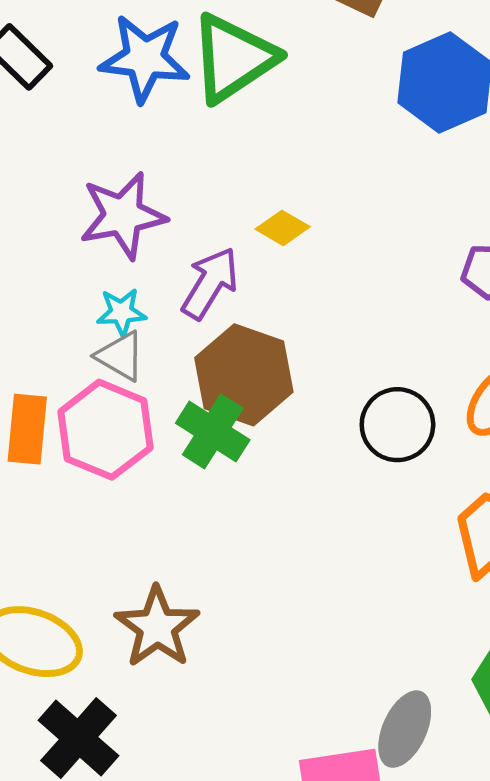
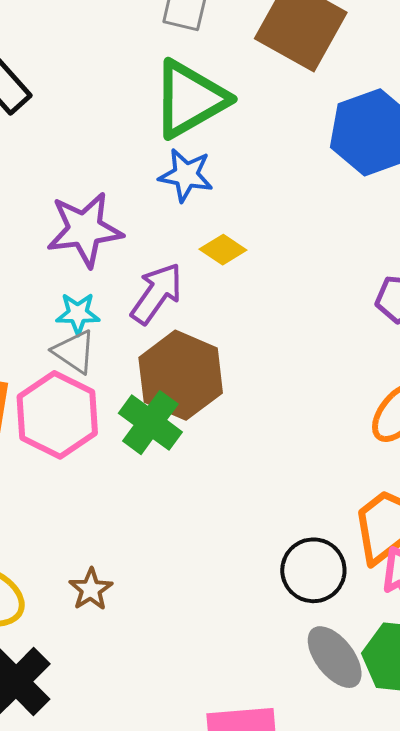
blue star: (145, 58) -> (186, 175), moved, size x0.7
black circle: (397, 425) -> (313, 570), moved
brown star: (157, 627) -> (91, 589), size x0.6
gray ellipse: (405, 729) -> (335, 657), moved, turned -66

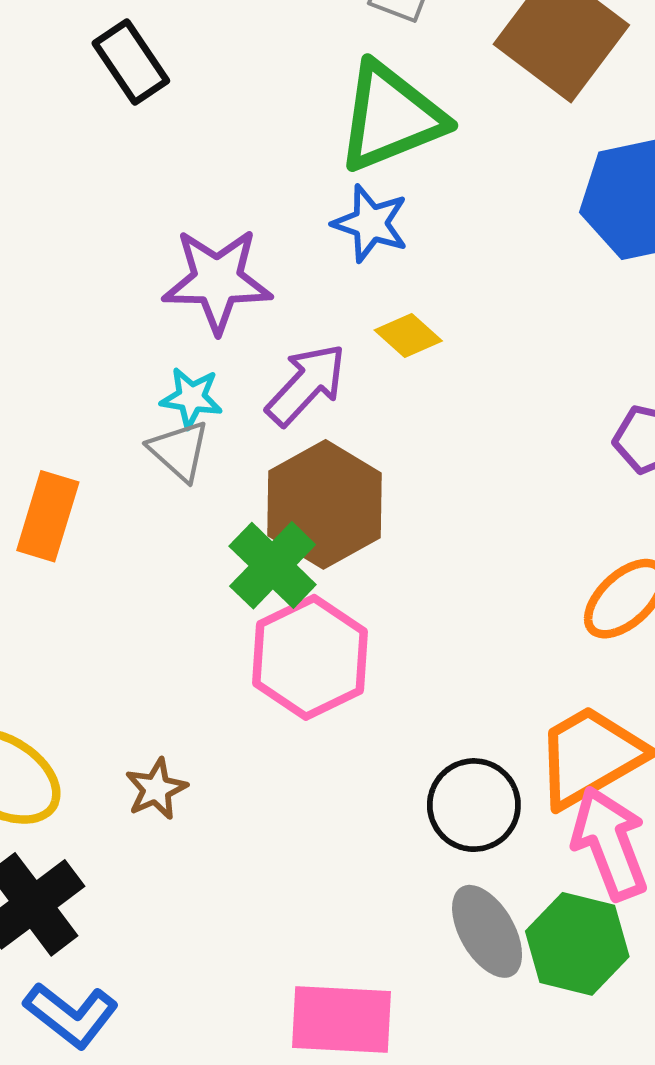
pink hexagon: (57, 415) -> (310, 657), moved

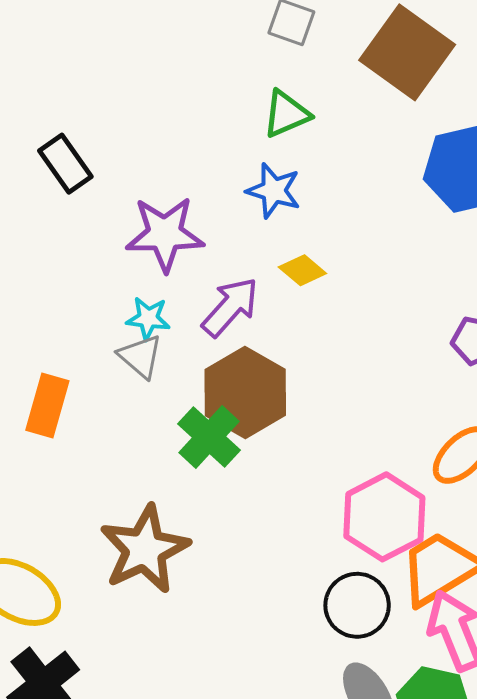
black rectangle: (131, 62) -> (65, 164), moved
green triangle: (391, 117) -> (286, 114), size x0.6
pink hexagon: (310, 657) -> (384, 517), moved
brown star: (156, 789) -> (145, 549), moved, size x2.0

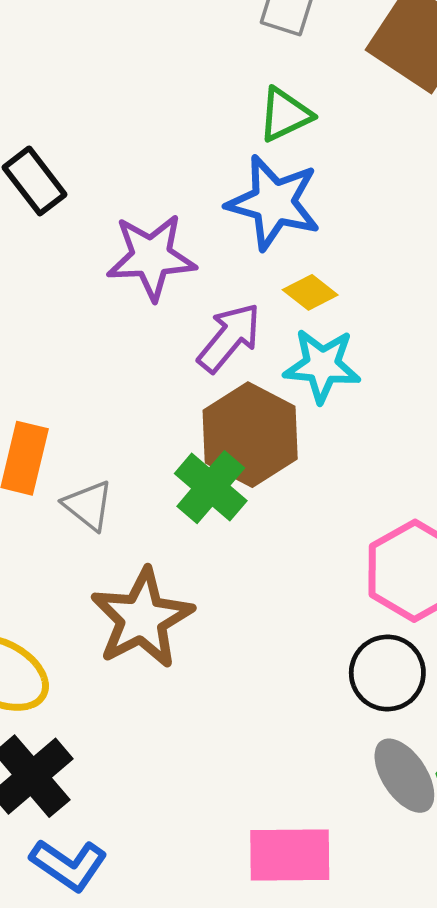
blue star: (274, 191) -> (274, 203), size x1.5
cyan star: (148, 318) -> (322, 365), moved, size x1.5
gray triangle: (140, 356) -> (88, 505), moved

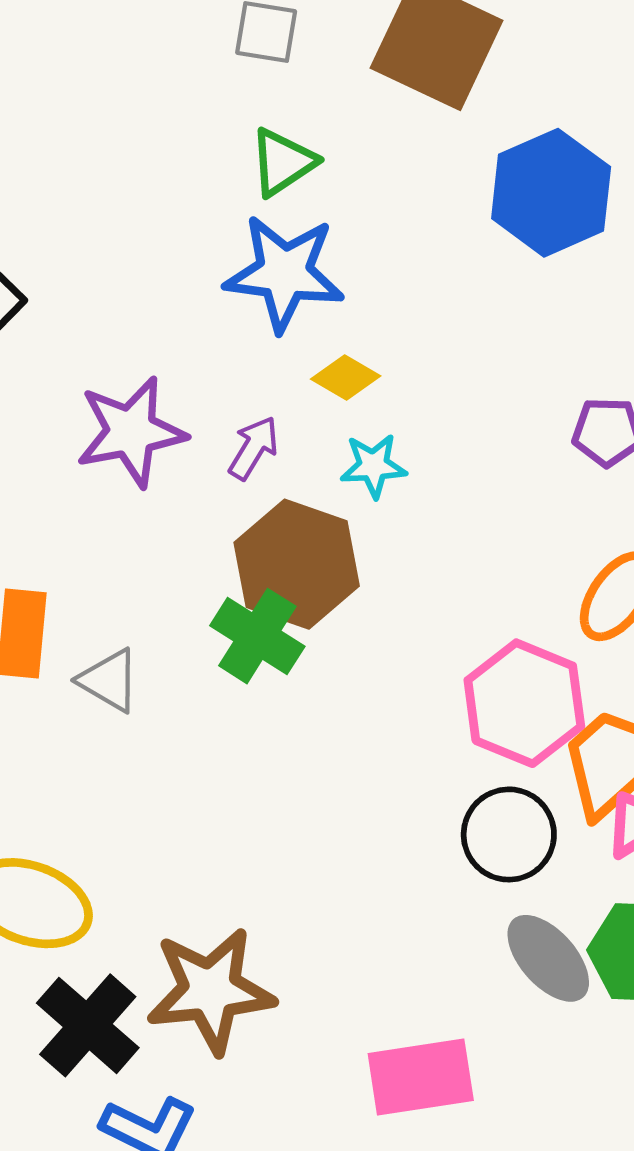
purple star: (151, 257) -> (131, 432), moved
purple arrow: (229, 338) -> (254, 448), size x0.7
cyan star: (322, 365) -> (373, 466), size x0.7
brown star: (142, 618) -> (211, 990), moved, turned 30

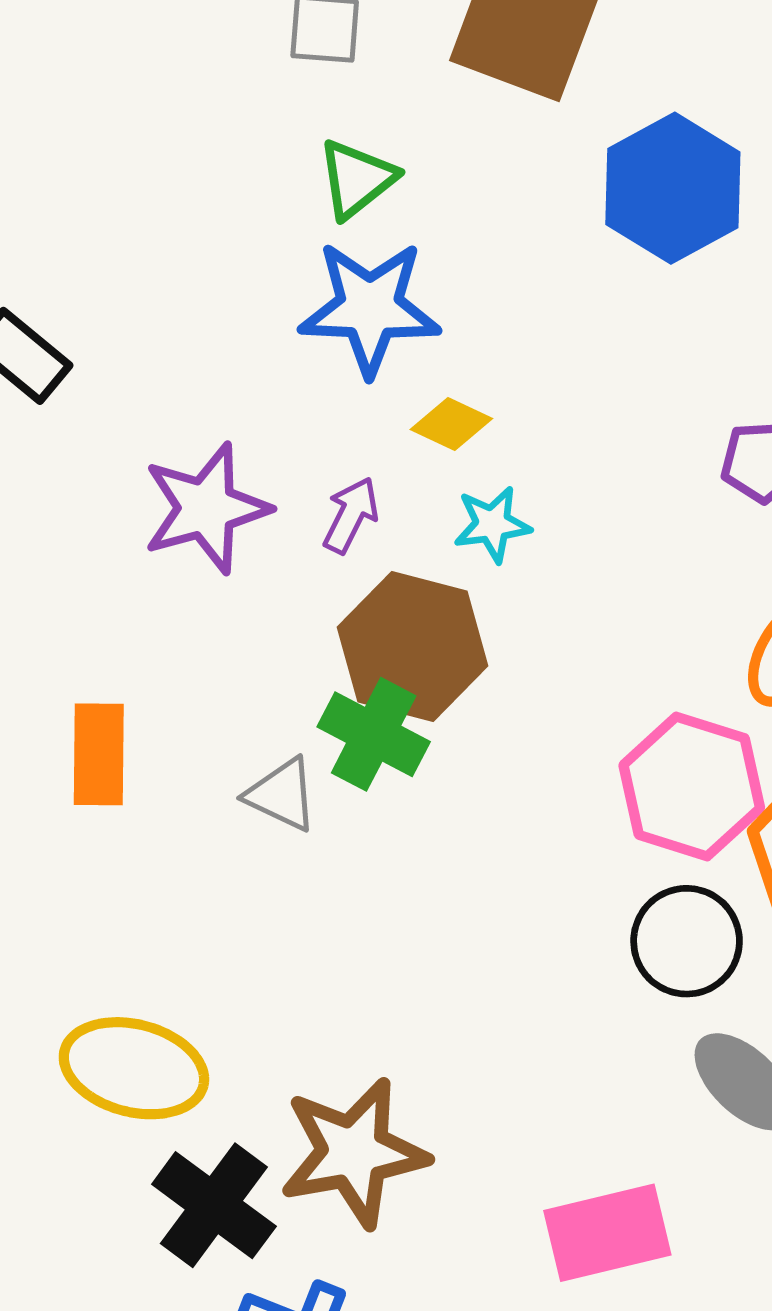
gray triangle: (109, 680) -> (282, 795), moved

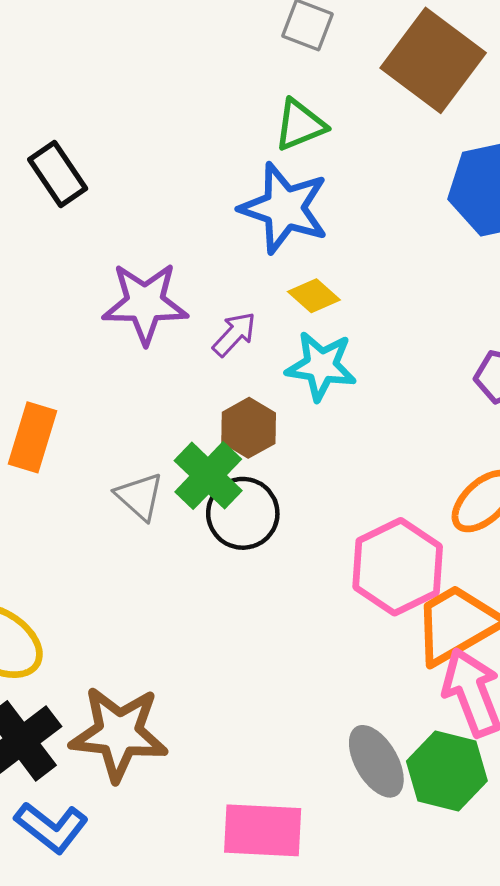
cyan star: (492, 524) -> (321, 366), size x1.4
brown hexagon: (413, 647) -> (249, 428), size x0.6
black circle: (687, 941) -> (243, 513), moved

